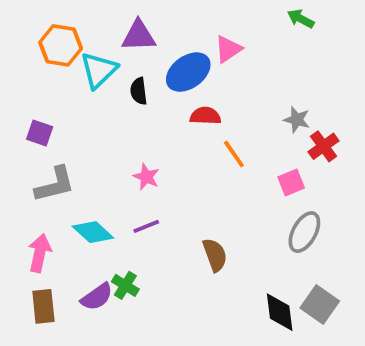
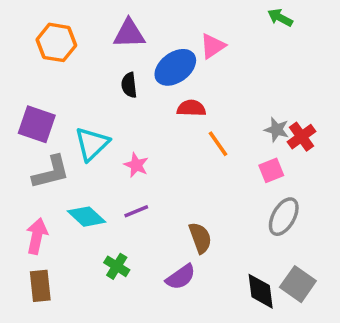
cyan triangle: (99, 70) -> (92, 144), moved
gray star: (297, 120) -> (277, 130), moved
purple square: (40, 133) -> (37, 124), size x1.5
purple semicircle: (97, 297) -> (181, 277), moved

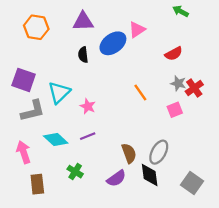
red semicircle: (191, 108) -> (174, 54), moved, turned 150
gray ellipse: (284, 217) -> (159, 152), moved
pink arrow: (37, 236) -> (24, 152), turned -30
brown rectangle: (40, 286) -> (37, 184), moved
black diamond: (261, 291) -> (150, 175), moved

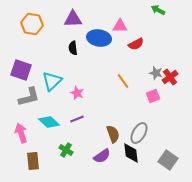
pink triangle: (137, 30) -> (120, 26), turned 35
blue ellipse: (113, 43) -> (99, 38), turned 45
red semicircle: (174, 54) -> (136, 44), moved

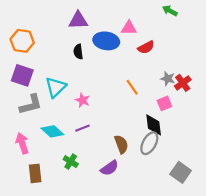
orange hexagon: (32, 24) -> (22, 41), moved
black diamond: (131, 153) -> (154, 125), moved

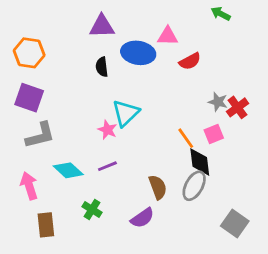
cyan triangle: (56, 87) -> (126, 113), moved
orange line: (132, 87) -> (186, 138), moved

